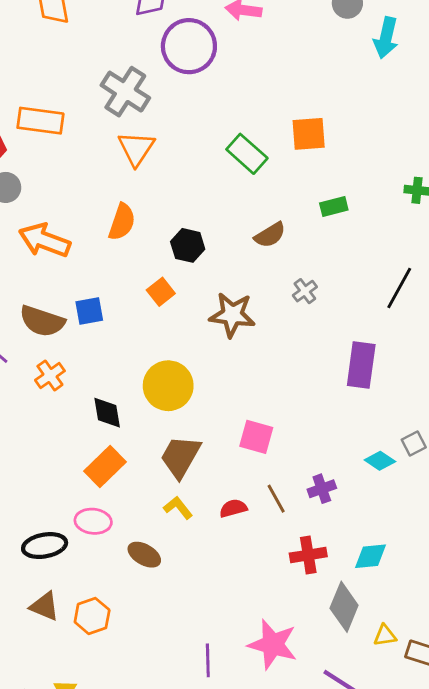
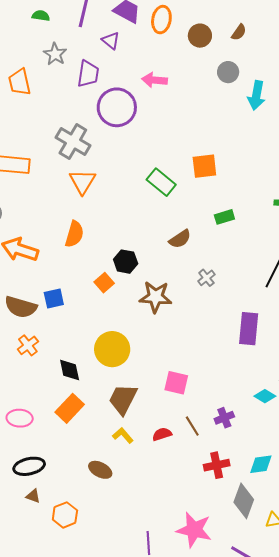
black hexagon: (188, 245) -> (126, 262), moved
pink ellipse: (93, 521) -> (20, 418), moved
brown triangle: (45, 606) -> (33, 496), moved, size x0.7

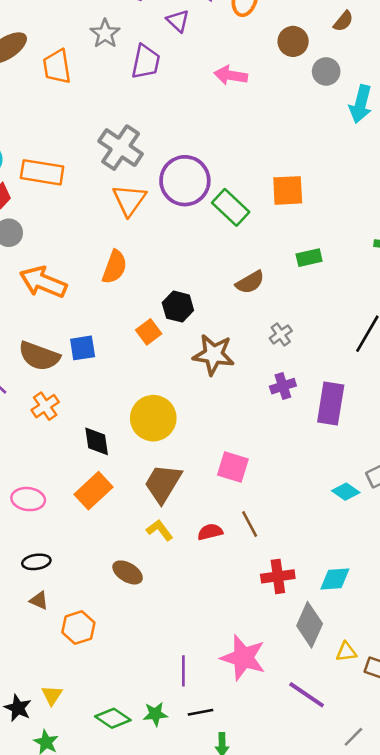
brown circle: (200, 36) -> (293, 41), moved
purple circle: (117, 107) -> (185, 181), moved
purple cross: (224, 418) -> (283, 386), moved
black ellipse: (29, 466) -> (36, 562), size x0.7

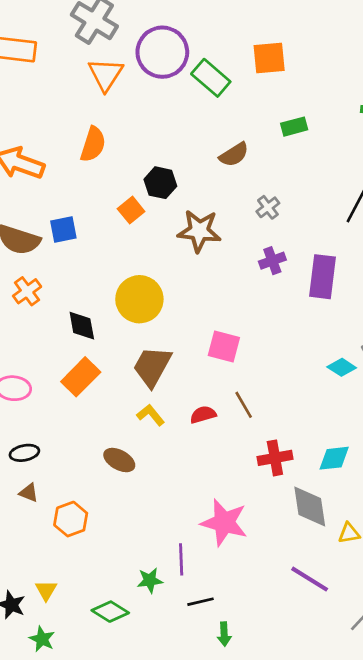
gray diamond: (310, 625) -> (310, 507), turned -30
pink star: (243, 658) -> (224, 523), moved
green star: (155, 714) -> (150, 580), moved

